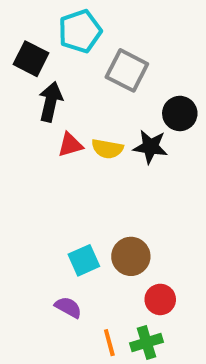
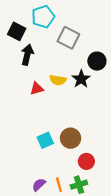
red triangle: (70, 145) -> (37, 88), moved
black star: (150, 147) -> (81, 79), turned 30
purple semicircle: (68, 307) -> (39, 185), moved, turned -72

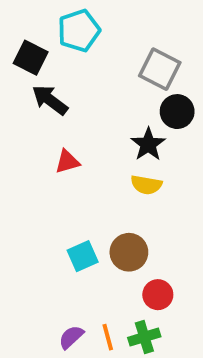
gray square: (68, 38) -> (160, 69), moved
black arrow: (27, 55) -> (50, 100), turned -66
yellow semicircle: (58, 80) -> (146, 185), moved

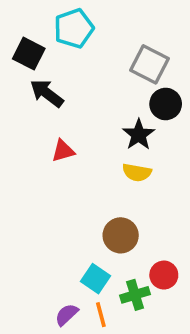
cyan square: (83, 256) -> (95, 279), moved, turned -32
red circle: (158, 295) -> (164, 275), moved
green cross: (144, 337) -> (135, 295), moved

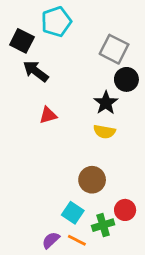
orange line: (101, 315) -> (77, 240), turned -48

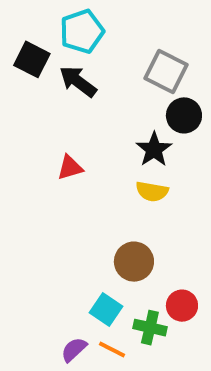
black arrow: (36, 71) -> (78, 81), moved
green cross: (103, 225) -> (150, 328), turned 30

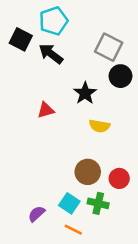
black star: (154, 149) -> (85, 93), moved
red circle: (182, 306) -> (119, 178), moved
green cross: (150, 328) -> (98, 203), moved
purple semicircle: (74, 350) -> (36, 214), moved

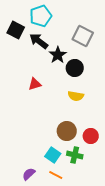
black circle: (120, 76) -> (75, 68), moved
black star: (85, 93) -> (58, 55), moved
purple semicircle: (36, 214) -> (29, 174), moved

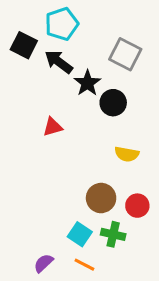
yellow semicircle: (76, 96) -> (127, 154), moved

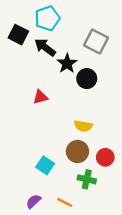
yellow semicircle: (127, 154) -> (83, 126), moved
cyan square: (80, 234) -> (45, 165), moved

